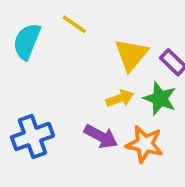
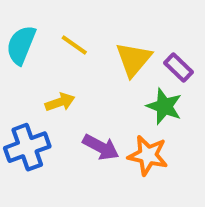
yellow line: (74, 24) -> (74, 45), moved
yellow arrow: (120, 98) -> (60, 102), moved

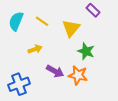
purple rectangle: (179, 67) -> (93, 10), moved
blue cross: (27, 147) -> (19, 84), moved

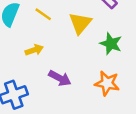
green star: (86, 51) -> (111, 44), moved
orange star: (78, 75) -> (107, 83), moved

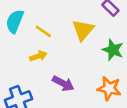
yellow line: (43, 14) -> (43, 31), moved

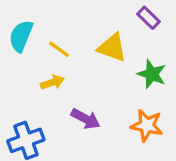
yellow triangle: (83, 30) -> (112, 48), turned -50

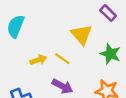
yellow triangle: (112, 48) -> (82, 35), turned 30
yellow line: (59, 49) -> (62, 59), moved

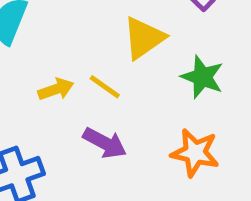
yellow triangle: (82, 35) -> (144, 38), turned 35

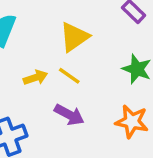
yellow triangle: (144, 38) -> (74, 37), moved

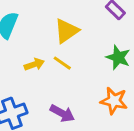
purple arrow: (69, 115) -> (62, 113), moved

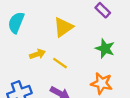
yellow line: (62, 63) -> (60, 63), moved

